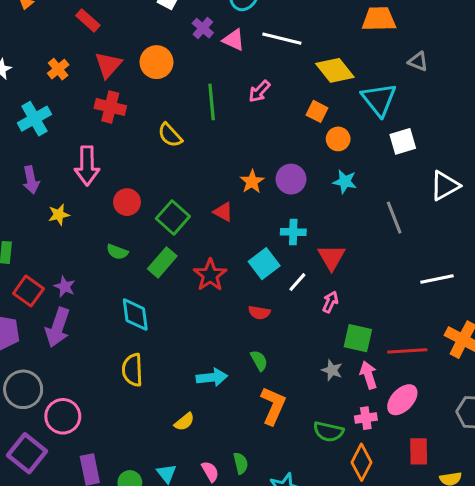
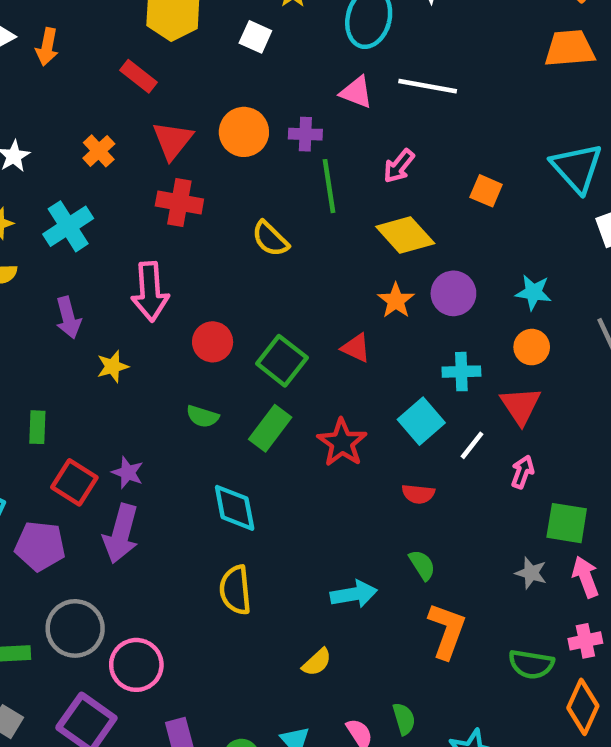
purple cross: (203, 28) -> (305, 134), moved, turned -35
yellow diamond: (335, 70) -> (405, 235), moved
orange circle: (338, 139) -> (532, 347), moved

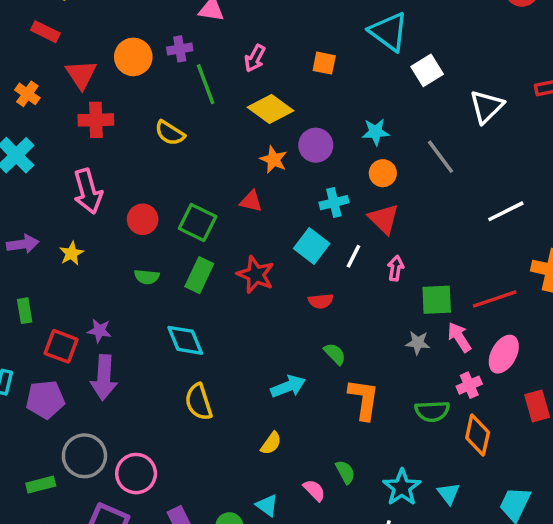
purple arrow: (68, 318) -> (23, 244), moved, turned -72

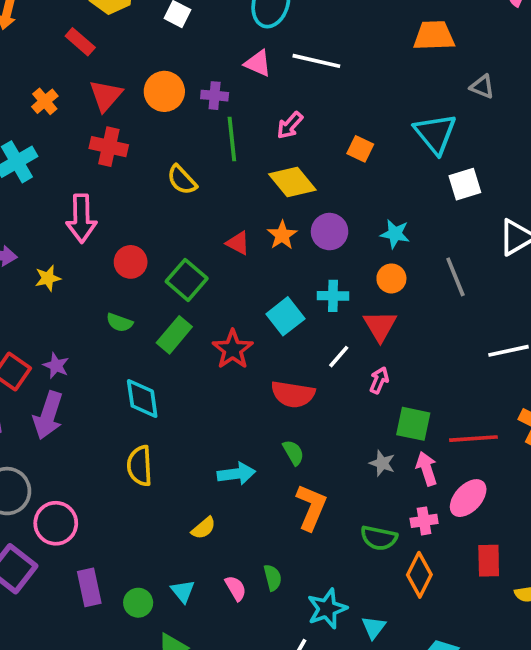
red triangle: (251, 201) -> (238, 243), moved
cyan square: (312, 246) -> (285, 316), moved
red semicircle: (321, 301) -> (293, 394), size x1.6

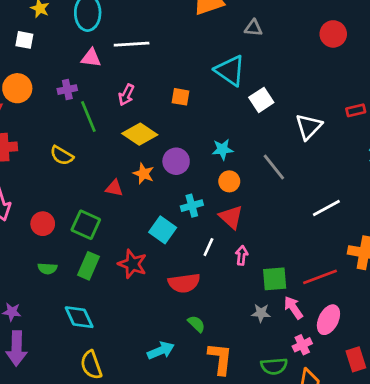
orange circle: (164, 91) -> (17, 88), moved

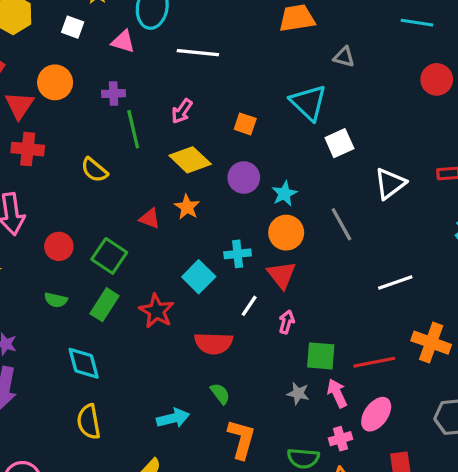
pink triangle: (91, 58) -> (123, 42), moved
cyan star: (223, 149) -> (284, 194), turned -30
purple circle: (176, 161) -> (244, 178), moved
orange circle: (229, 181) -> (286, 233), size x1.4

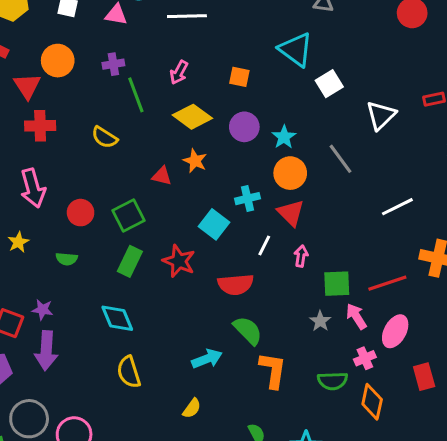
green square: (109, 256) -> (128, 216), turned 36
green semicircle: (56, 300) -> (67, 259), moved
gray star: (298, 393) -> (320, 321), turned 30
green semicircle: (220, 394) -> (248, 330), size x1.5

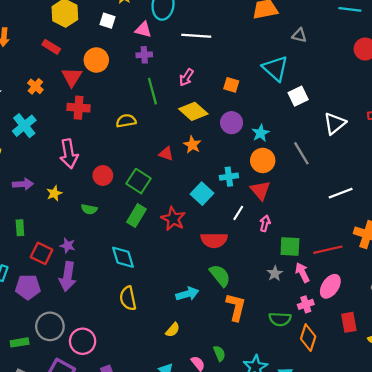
purple cross: (113, 64) -> (144, 55), moved
yellow semicircle: (105, 137) -> (126, 121), turned 132
green square: (128, 216) -> (139, 181), turned -35

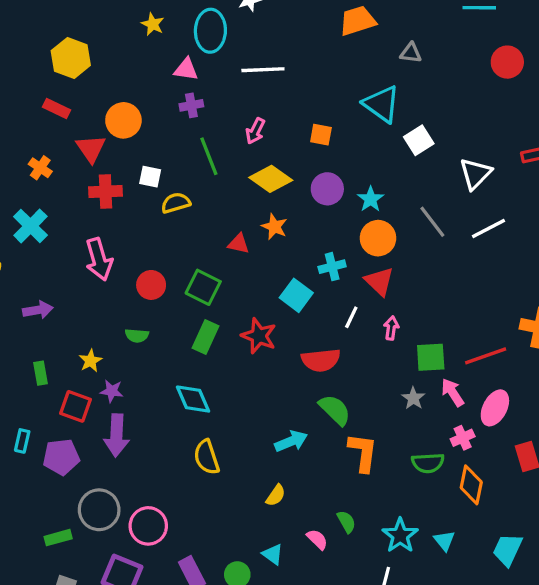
white square: (107, 21) -> (150, 177), moved
yellow star: (54, 193) -> (90, 361), moved
white line: (341, 193) -> (488, 228), moved

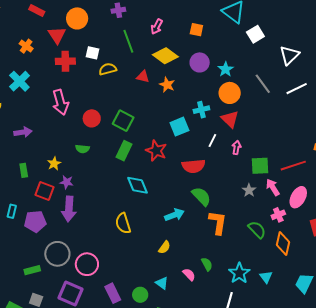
red triangle: (239, 244) -> (143, 77), moved
cyan square: (296, 295) -> (179, 127), turned 30
cyan diamond: (193, 399) -> (137, 185), moved
green semicircle: (428, 463) -> (257, 230), turned -132

